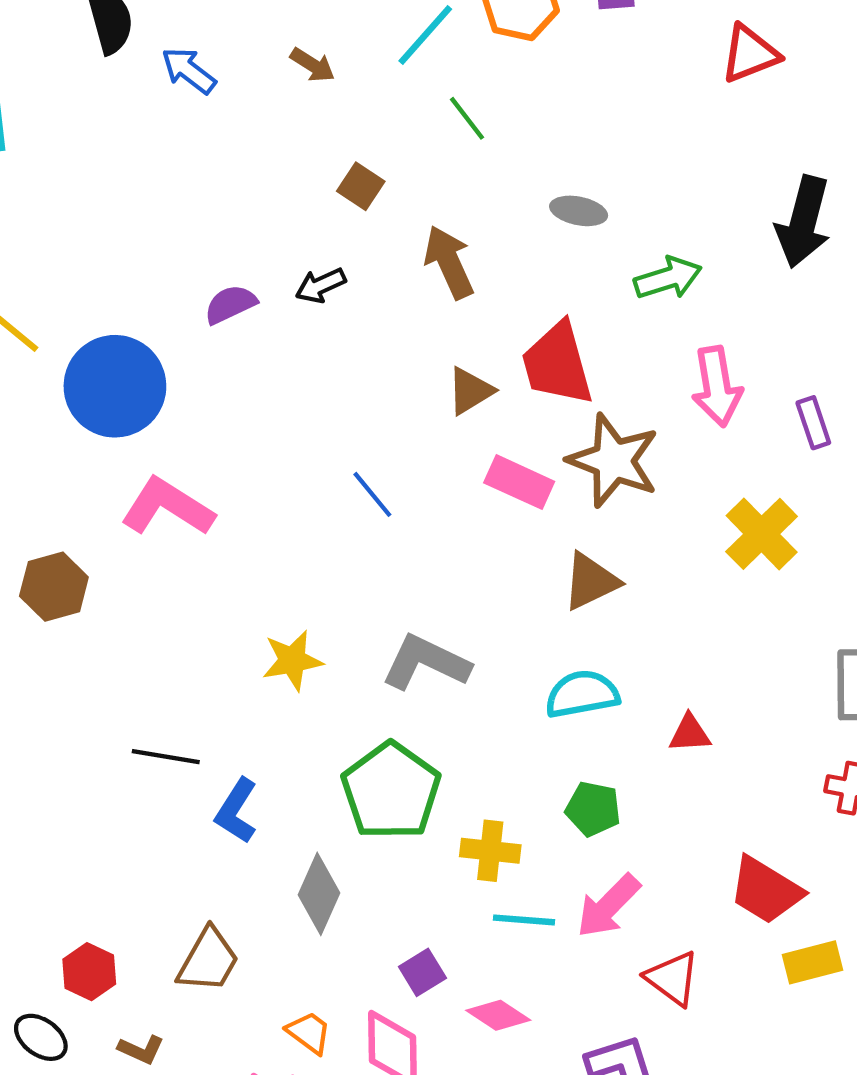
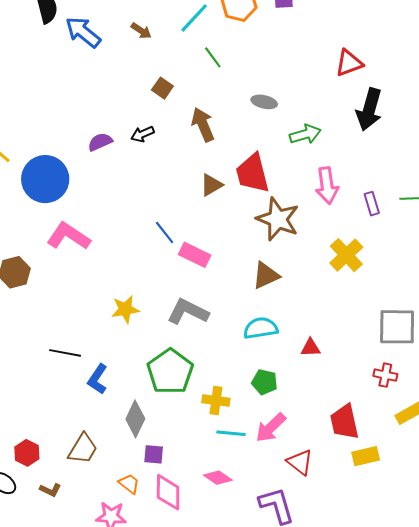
red triangle: (750, 54) -> (349, 63), moved
blue arrow: (189, 70) -> (83, 32), size x1.4
pink rectangle: (519, 482) -> (195, 255), moved
red trapezoid: (766, 890) -> (344, 422), turned 45
purple square: (422, 972) -> (154, 454), moved, turned 35

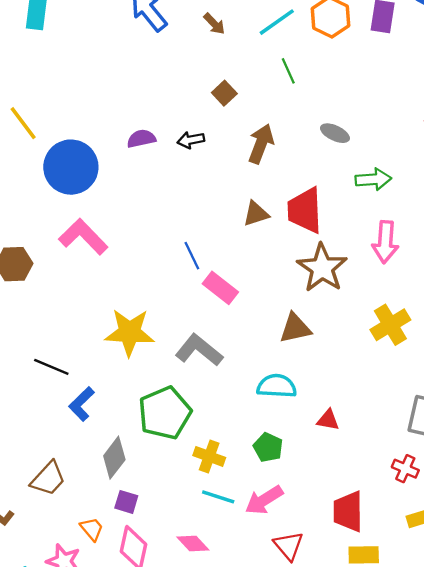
brown arrow: (203, 125) -> (261, 144), turned 32
yellow star: (125, 309) -> (129, 332), size x1.5

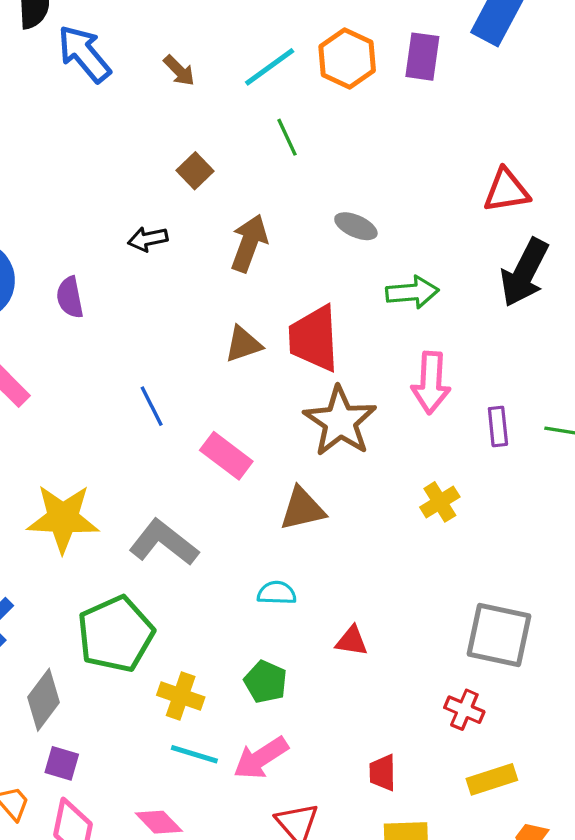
purple semicircle: (141, 139) -> (70, 297), moved, turned -88
pink rectangle: (220, 288) -> (226, 456), moved
yellow cross: (390, 325) -> (440, 502), size x0.7
cyan semicircle: (277, 386) -> (277, 593), size x0.7
red trapezoid: (348, 511) -> (383, 773), size x0.6

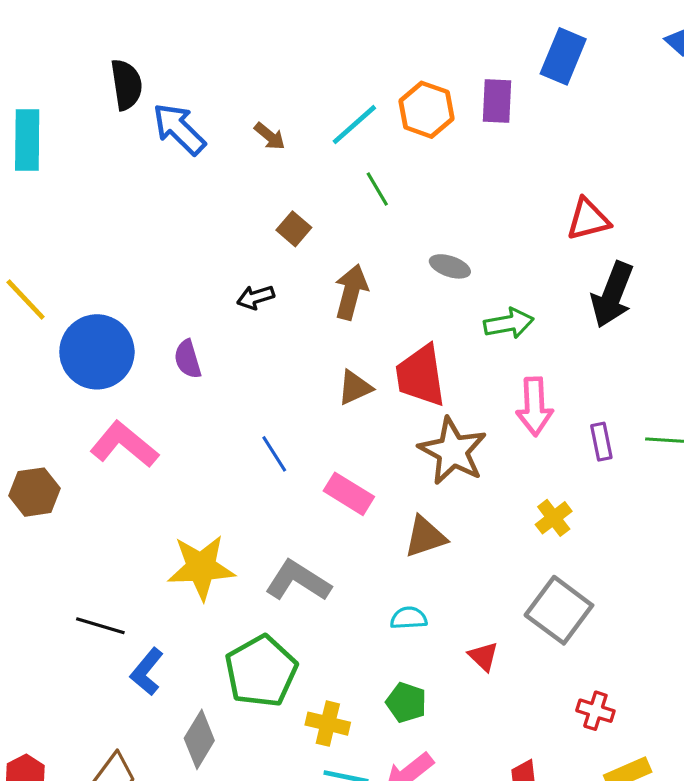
gray square: (499, 635) -> (559, 610), moved, turned 30
red triangle: (352, 641) -> (483, 656), turned 40

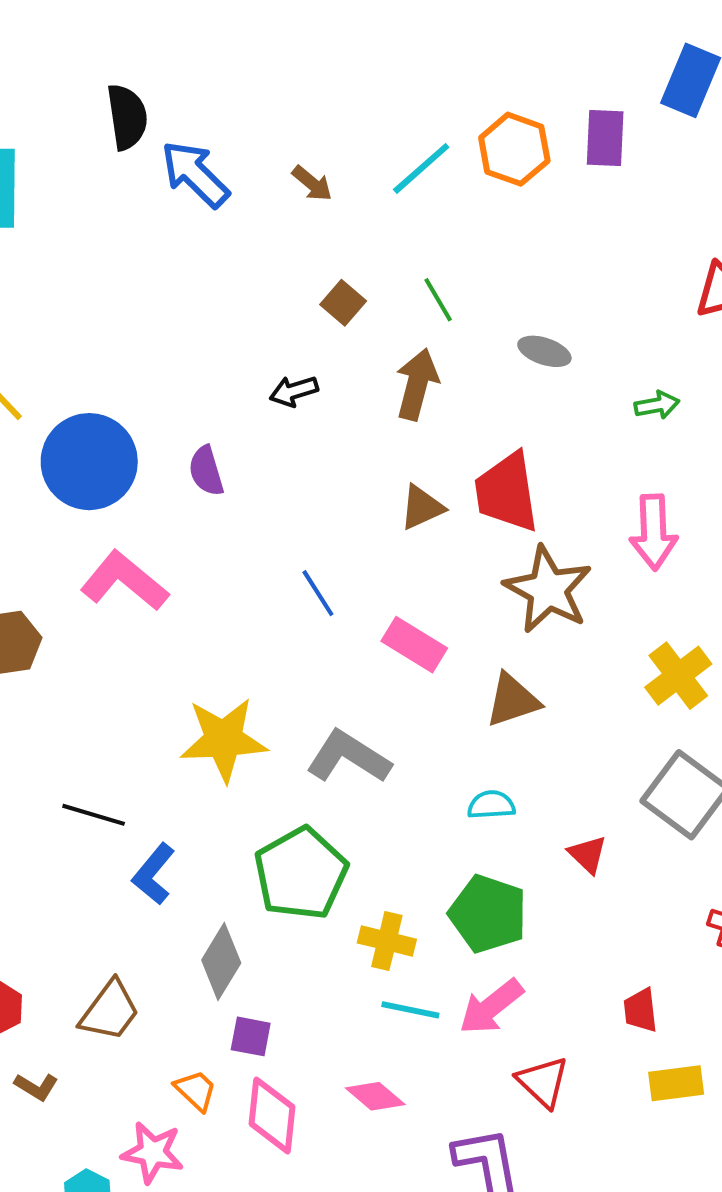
green line: (377, 189) -> (438, 300), moved
green arrow: (509, 323) -> (657, 405), moved, size x0.7
yellow cross: (554, 518) -> (678, 676), size x1.4
green pentagon: (406, 702) -> (488, 914), size x1.5

